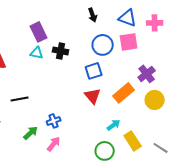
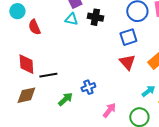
black line: (20, 99) -> (48, 75), moved
pink arrow: (54, 144) -> (109, 110), moved

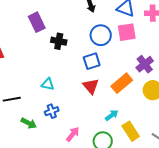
cyan triangle: (71, 19) -> (48, 84), moved
green arrow: (65, 99) -> (29, 123), turned 70

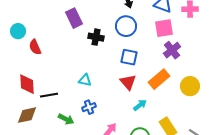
blue circle: (101, 35) -> (126, 26), moved
blue square: (92, 61) -> (129, 57), turned 30
purple cross: (145, 64) -> (172, 50), moved
cyan arrow: (112, 115) -> (140, 105), moved

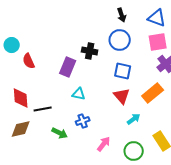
purple rectangle: (74, 18) -> (68, 67), moved, turned 48

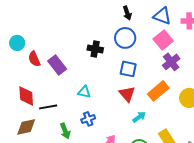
pink square: (158, 42) -> (163, 40), turned -30
purple rectangle: (68, 67) -> (57, 65), moved, turned -60
green arrow: (60, 133) -> (65, 131), turned 42

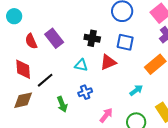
black cross: (95, 49) -> (92, 38), moved
red semicircle: (34, 59) -> (31, 41), moved
red triangle: (127, 94) -> (108, 62), moved, turned 48
black line: (48, 107) -> (45, 80), turned -30

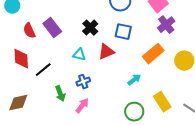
black cross: (92, 38) -> (90, 28), turned 35
brown diamond: (23, 100) -> (18, 103), moved
pink arrow: (106, 115) -> (82, 106), moved

